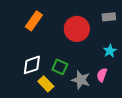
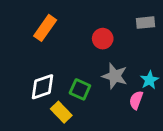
red circle: (77, 29) -> (103, 39), size x0.6
cyan star: (110, 51) -> (149, 80), moved
gray star: (81, 80) -> (115, 76), moved

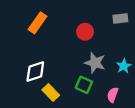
green square: (80, 89) -> (84, 85), moved
pink semicircle: (136, 100) -> (113, 95), moved

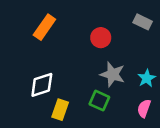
gray rectangle: (120, 19) -> (143, 22), turned 32
yellow rectangle: (51, 93) -> (60, 110), turned 63
pink semicircle: (113, 95) -> (144, 108), moved

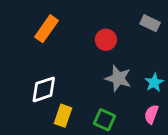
green square: (99, 101) -> (104, 120), moved

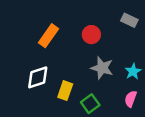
orange rectangle: (47, 29) -> (48, 36), moved
yellow rectangle: (63, 116) -> (65, 91), moved
green square: (104, 120) -> (90, 104), turned 30

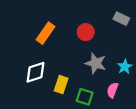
pink semicircle: (131, 99) -> (112, 90), moved
green square: (90, 104) -> (85, 97), turned -36

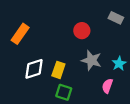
orange rectangle: (45, 33) -> (20, 34), moved
yellow rectangle: (61, 85) -> (58, 70), moved
green square: (85, 97) -> (64, 92), moved

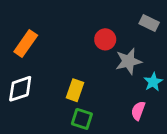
gray star: (91, 60) -> (129, 61), moved, turned -30
white diamond: (34, 69) -> (20, 89), moved

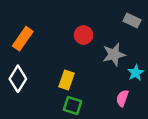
red circle: (105, 39) -> (84, 35), moved
white diamond: (20, 89) -> (18, 79), turned -40

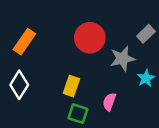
gray rectangle: (132, 20) -> (146, 34), moved, turned -70
red circle: (84, 35) -> (90, 38), size x1.5
pink semicircle: (122, 98) -> (109, 102), moved

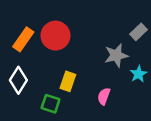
red circle: (90, 38) -> (55, 36), moved
green square: (78, 114) -> (51, 104), moved

